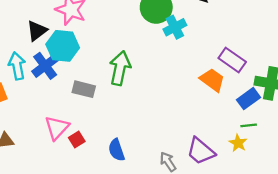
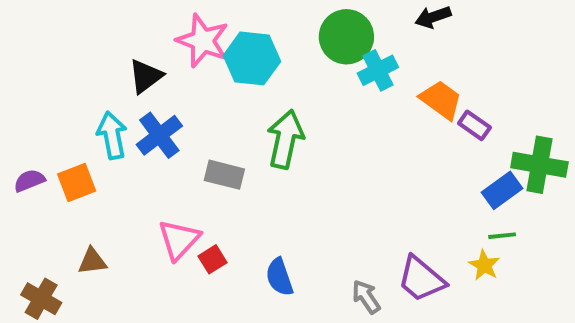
cyan hexagon: (63, 46) -> (252, 58), moved
purple rectangle: (232, 60) -> (474, 125), size x0.7
orange trapezoid: (212, 80) -> (441, 100), moved

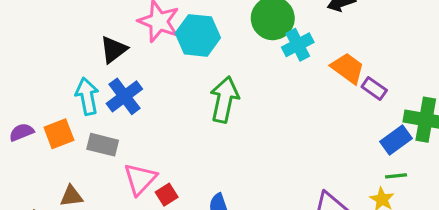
gray rectangle: (224, 175) -> (103, 145), moved

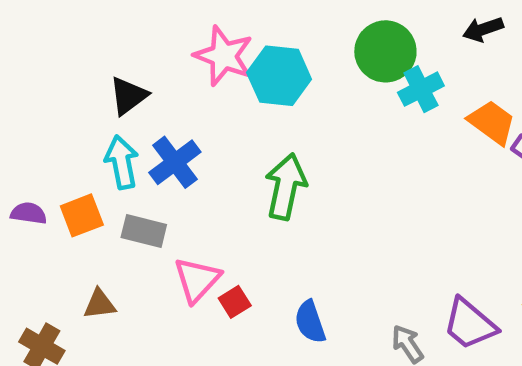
black triangle: (114, 49) -> (128, 96), moved
green arrow: (224, 99) -> (286, 187), moved
purple semicircle: (21, 132) -> (29, 213), turned 30

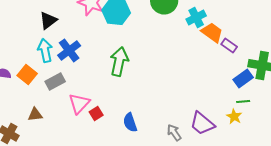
cyan cross: (421, 89) -> (196, 17), moved
orange square: (82, 215) -> (27, 74), turned -30
gray rectangle: (144, 231) -> (55, 81), turned -42

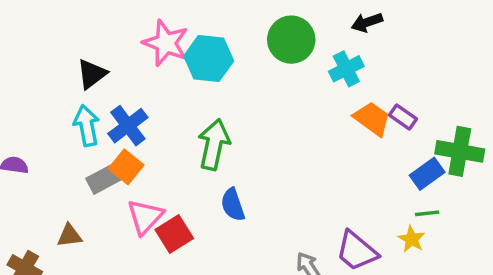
orange trapezoid: (212, 32) -> (372, 119), moved
orange square: (27, 74) -> (126, 167), moved
red square: (96, 113) -> (174, 234), size x1.5
blue semicircle: (130, 122) -> (233, 205), moved

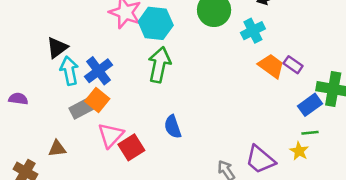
black triangle: (92, 74) -> (57, 48), moved
green arrow: (214, 144) -> (159, 65), moved

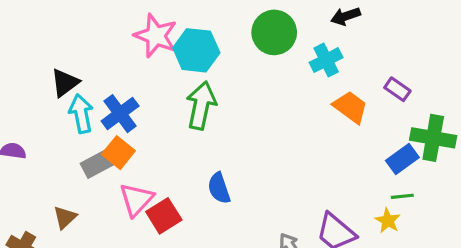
purple rectangle: (293, 65) -> (397, 89), moved
brown triangle: (57, 149) -> (65, 217), turned -36

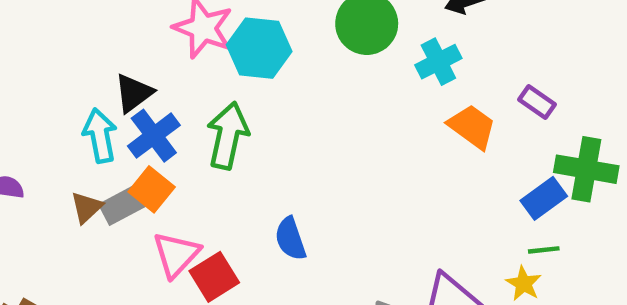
black triangle: (65, 83) -> (134, 93), moved
green arrow: (201, 105) -> (228, 136), moved
brown triangle: (65, 217) -> (87, 207), moved

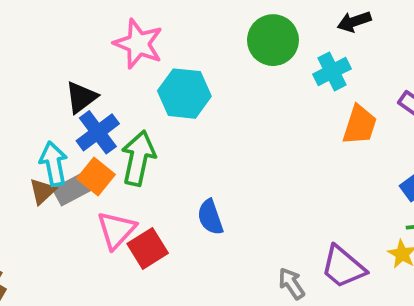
cyan hexagon: (259, 48) -> (184, 94), moved
orange trapezoid: (472, 127) -> (360, 125), turned 72
cyan arrow: (100, 136) -> (54, 164), moved
green arrow: (228, 136) -> (138, 158), moved

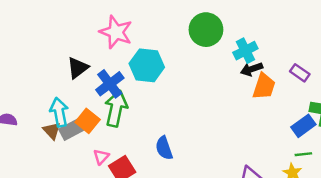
black arrow: (354, 22) -> (252, 69), moved
blue cross: (98, 132) -> (110, 84), moved
brown triangle: (42, 191) -> (52, 131), turned -30
pink triangle: (116, 230) -> (101, 157), size x0.6

